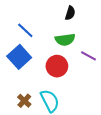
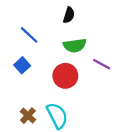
black semicircle: (70, 13) -> (69, 15), moved
blue square: (19, 57) -> (22, 65), size x0.6

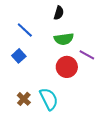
red circle: (65, 76) -> (67, 67), moved

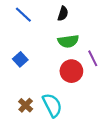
blue line: (25, 30) -> (23, 15), moved
purple line: (87, 55) -> (93, 58), turned 35

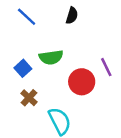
green semicircle: (68, 41) -> (51, 57), moved
brown cross: (26, 105) -> (29, 98), moved

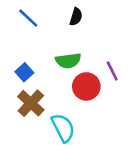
green semicircle: (51, 57) -> (68, 61), moved
brown cross: (29, 98) -> (31, 103), size x1.5

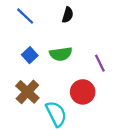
blue square: (24, 72) -> (30, 55), moved
red circle: (86, 86) -> (83, 92), moved

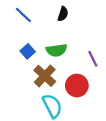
brown cross: (27, 92) -> (45, 76), moved

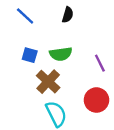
blue square: (28, 51) -> (30, 55), turned -32
red circle: (77, 86) -> (96, 100), moved

